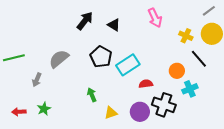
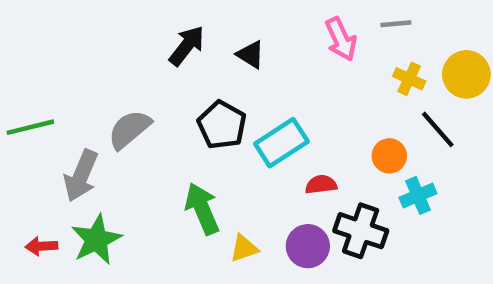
gray line: (209, 11) -> (396, 24), moved, turned 32
gray arrow: (37, 80) -> (81, 176), size x1.6
green arrow: (92, 95) -> (202, 209), size x1.6
green star: (44, 109) -> (96, 240), size x1.6

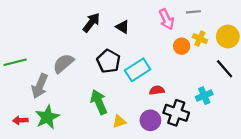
black line: (438, 129) -> (225, 69), moved
orange circle: (389, 156) -> (182, 46), moved

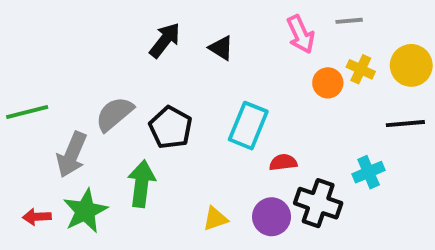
black pentagon: (109, 61) -> (171, 128), moved
black line: (225, 69) -> (405, 124), turned -54
cyan rectangle: (138, 70) -> (248, 126), turned -35
green arrow: (99, 102) -> (142, 184), moved, turned 30

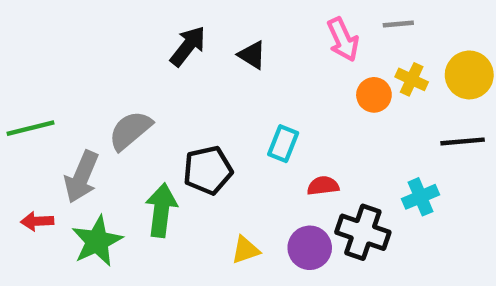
cyan rectangle: (248, 126) -> (283, 144), size x0.7
black pentagon: (171, 128) -> (208, 170), moved, turned 30
red arrow: (37, 217) -> (37, 221), moved

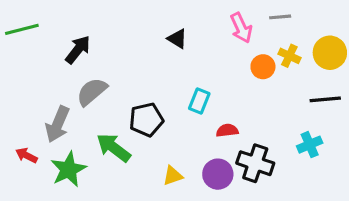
black arrow: (188, 46) -> (78, 50), moved
green line: (31, 128) -> (22, 29), moved
cyan cross: (420, 197) -> (310, 145), moved
green arrow: (161, 210) -> (114, 148), turned -60
red arrow: (37, 221) -> (26, 155), turned 30

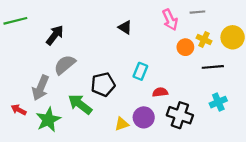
black line: (325, 99) -> (213, 67), moved
purple circle: (218, 174) -> (144, 117), moved

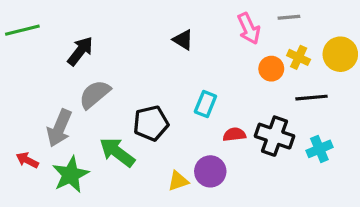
black cross: (180, 115) -> (274, 136), moved

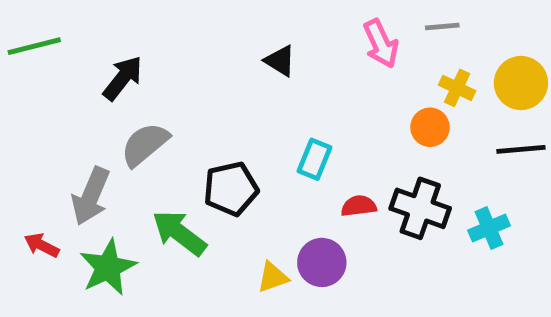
orange circle: (271, 69) -> (430, 127), moved
black line: (311, 98) -> (521, 149), moved

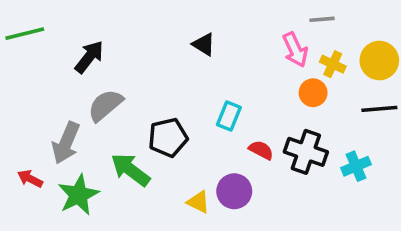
pink arrow: (381, 44) -> (295, 50), moved
red semicircle: (359, 206) -> (261, 150), turned 35
yellow triangle: (273, 277) -> (198, 202), turned 45

